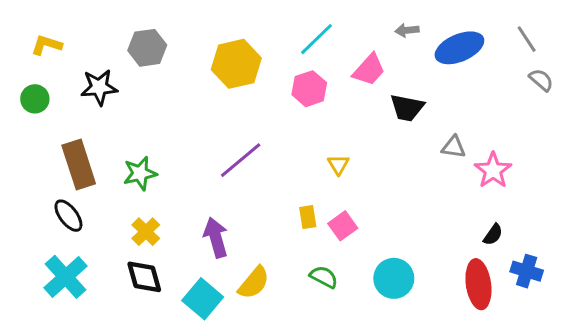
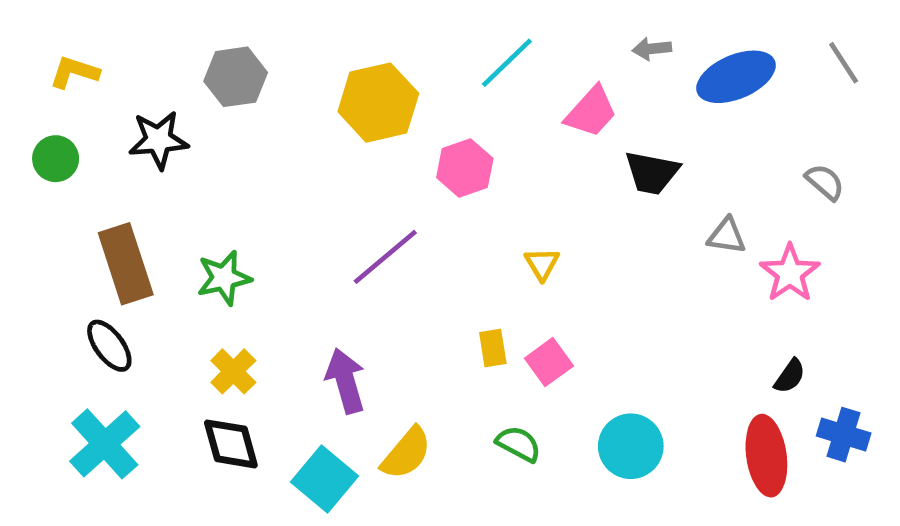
gray semicircle: (541, 80) -> (825, 182), moved
pink hexagon: (309, 89) -> (465, 168), moved

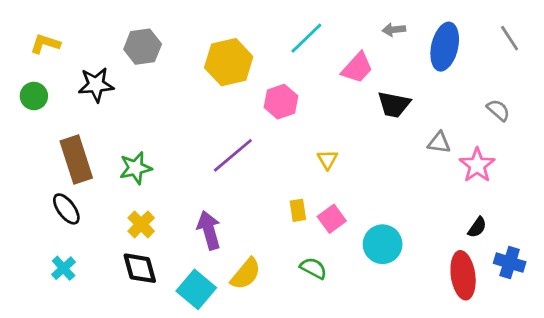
blue ellipse: (736, 77) -> (445, 47), turned -54
cyan cross: (105, 444) -> (64, 268), size x0.6
cyan circle: (631, 446) -> (383, 244), moved

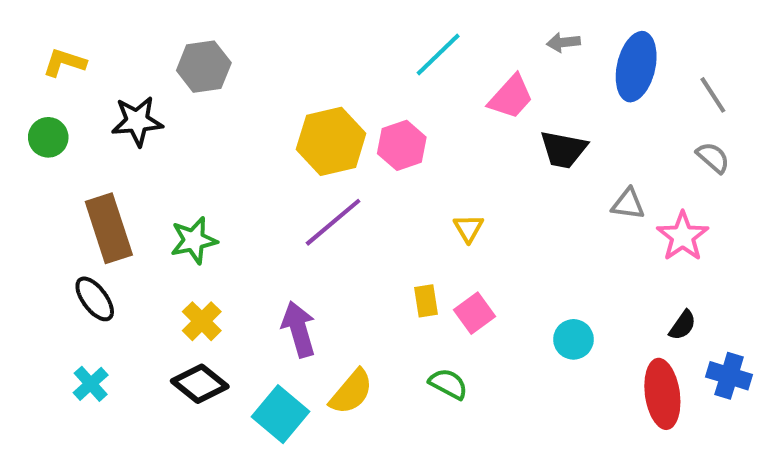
gray line: (510, 38) -> (713, 95), moved
yellow hexagon: (229, 62) -> (331, 141), moved
cyan circle: (383, 244) -> (573, 339), moved, size x0.7
black diamond: (140, 268) -> (200, 384), turned -36

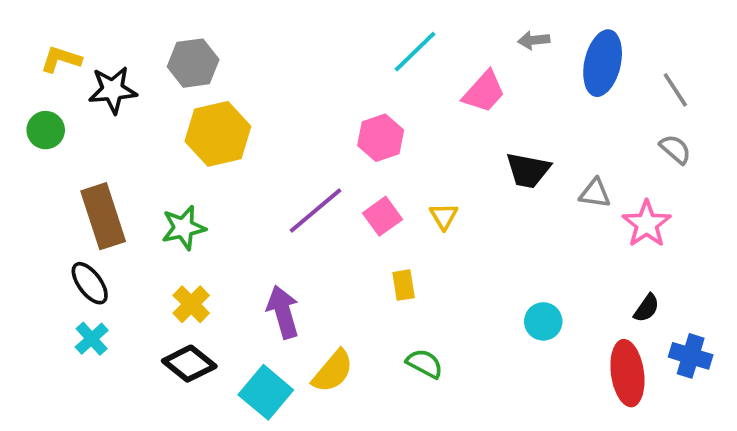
black star: (137, 121) -> (113, 90), moved
yellow hexagon: (331, 141) -> (218, 134), moved
black trapezoid: (563, 149) -> (528, 170), moved
pink square: (474, 313) -> (383, 216), moved
cyan cross: (91, 384) -> (92, 339), moved

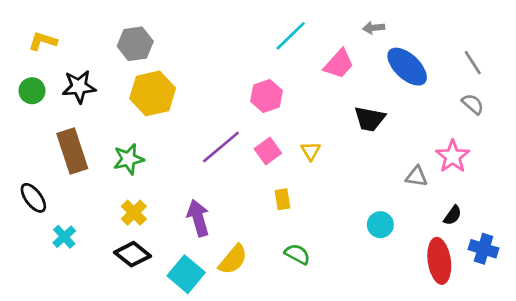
blue ellipse: (603, 63) -> (407, 67), moved, turned -60
black star: (113, 90) -> (79, 87), moved
gray triangle: (595, 193) -> (417, 176), moved
black ellipse: (90, 283) -> (33, 198), moved

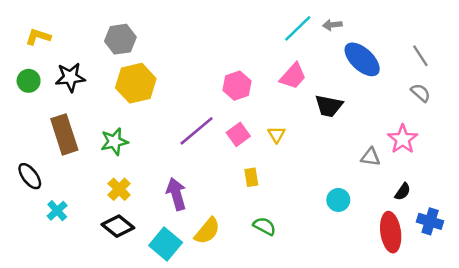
cyan line: (291, 36) -> (298, 28), moved
pink trapezoid: (339, 64) -> (293, 76), moved

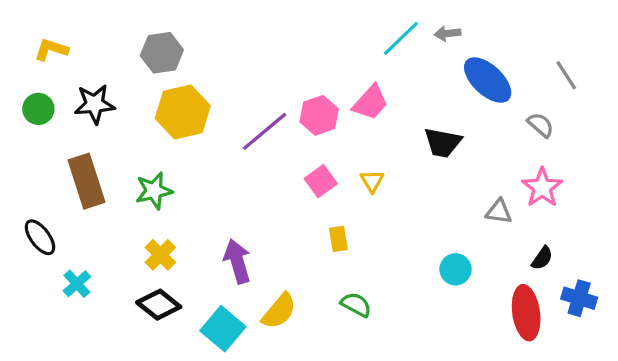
pink trapezoid: (293, 76) -> (370, 102), moved
gray semicircle: (420, 93) -> (541, 125), moved
purple line: (197, 131) -> (265, 131), moved

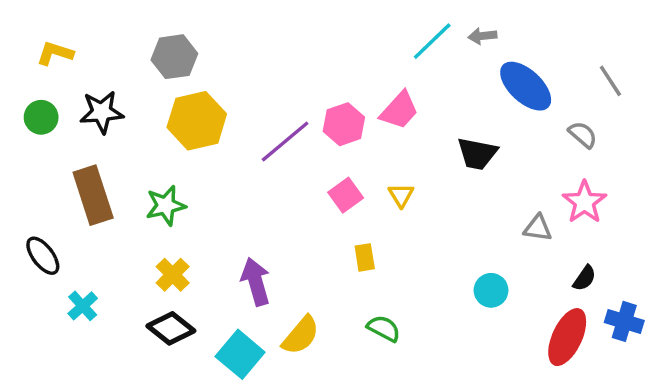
red ellipse: (526, 313) -> (567, 337), turned 33

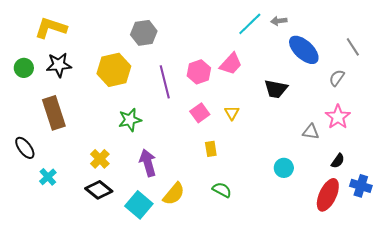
yellow L-shape: (55, 53) -> (51, 28), moved, size x1.5
gray hexagon: (174, 57) -> (144, 33), moved
gray semicircle: (583, 135) -> (337, 78), turned -96
purple line: (285, 141) -> (165, 82), turned -64
green star: (166, 206) -> (130, 120), moved

